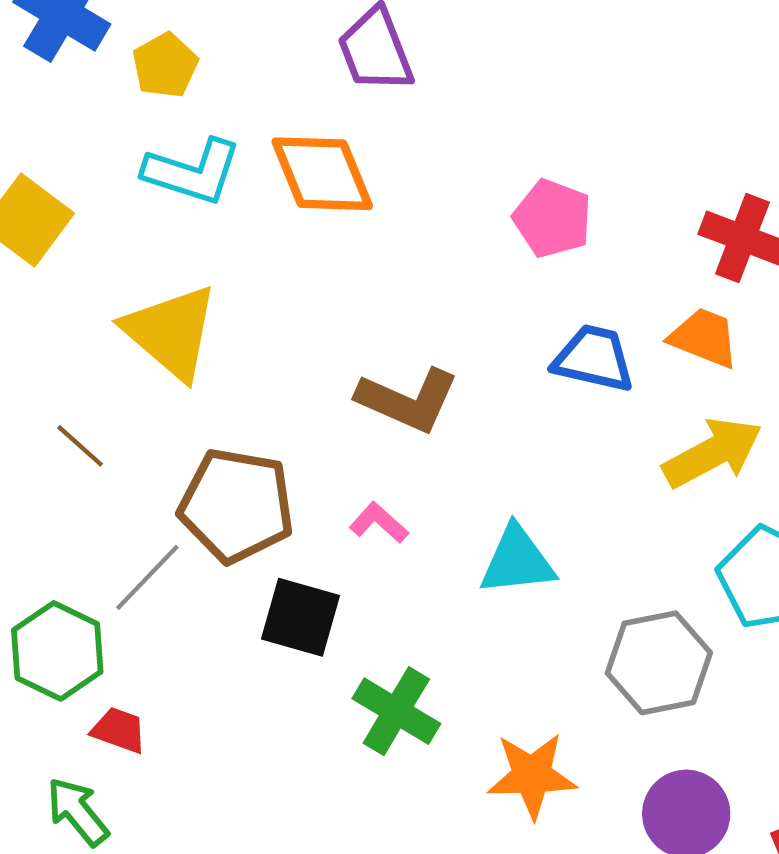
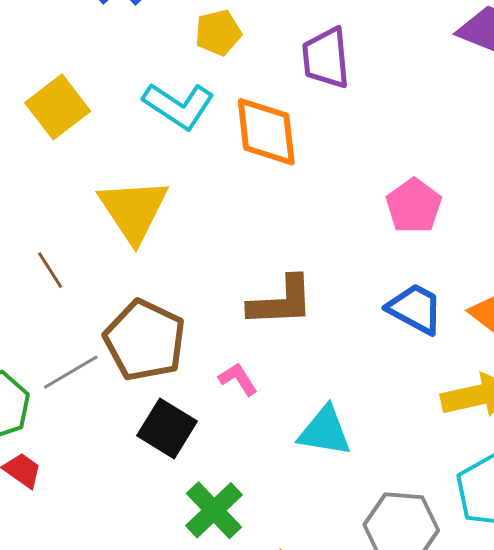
yellow pentagon: (165, 65) -> (218, 33), moved
brown L-shape: (408, 400) -> (281, 301), turned -42

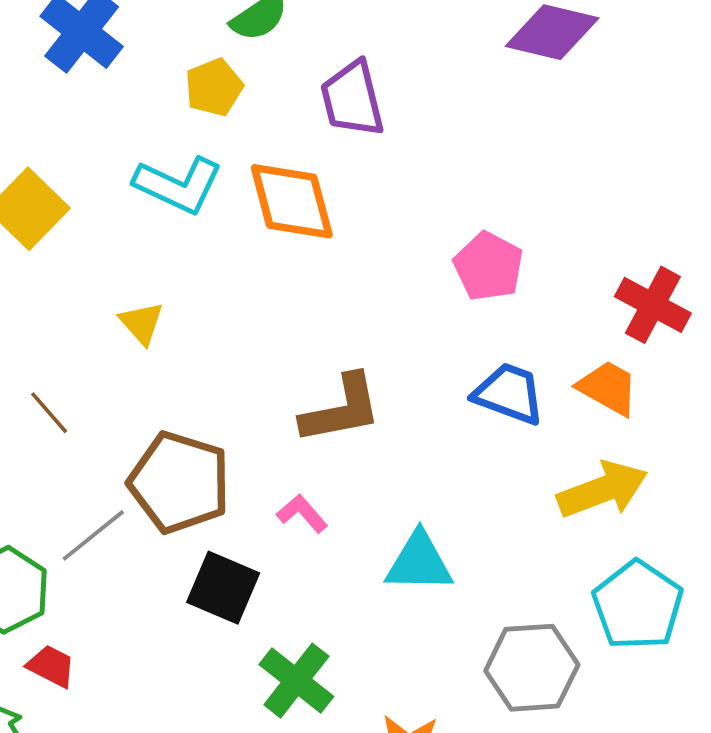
yellow triangle: (133, 210) -> (141, 323), size x0.5

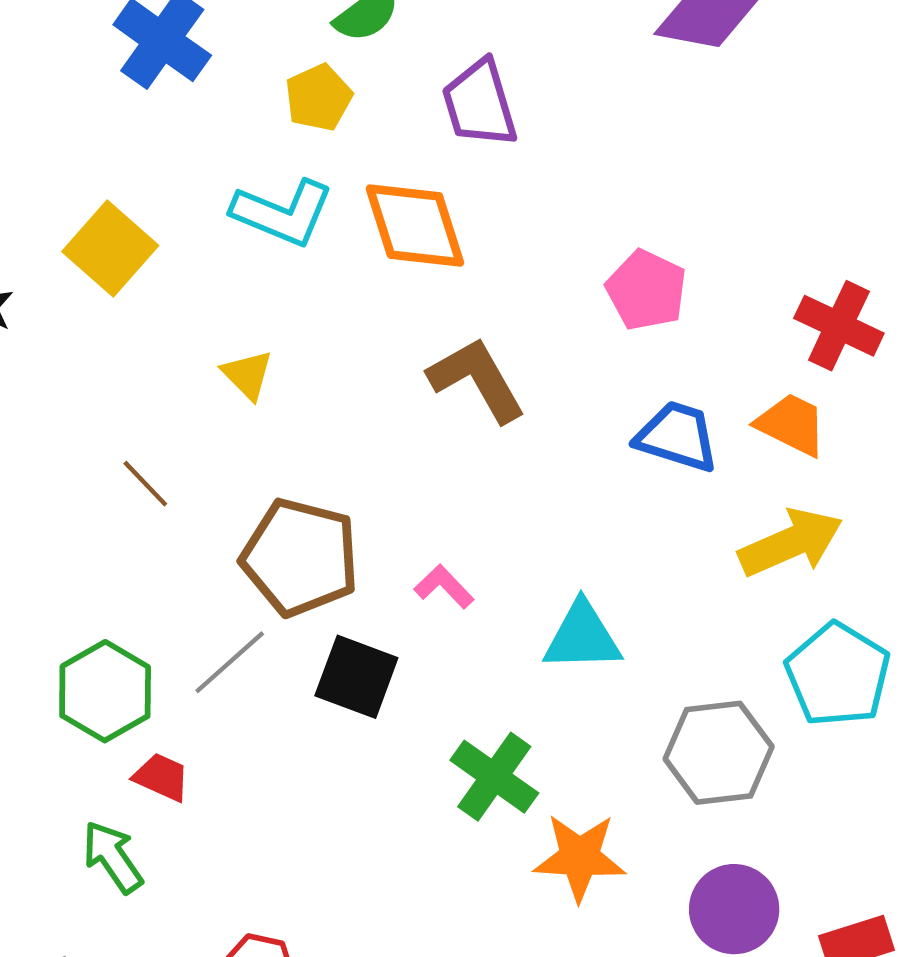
brown L-shape: (341, 409) -> (477, 380), moved, turned -106
gray line: (93, 535) -> (230, 662), moved
green cross: (296, 681) -> (494, 777), moved

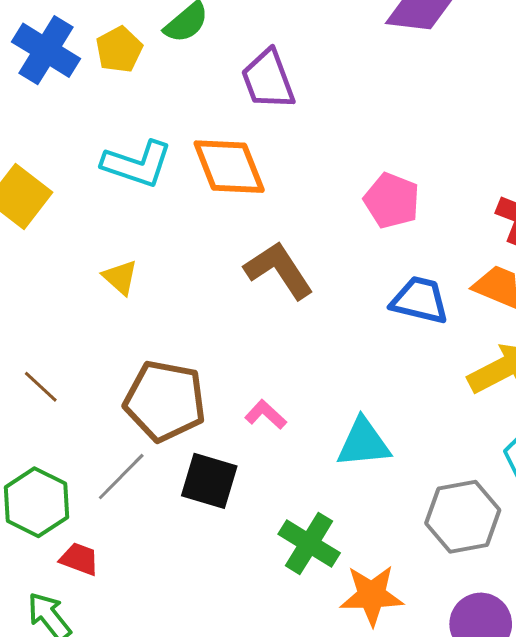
yellow pentagon: (319, 98) -> (119, 50), moved
brown line: (145, 484) -> (41, 387), moved

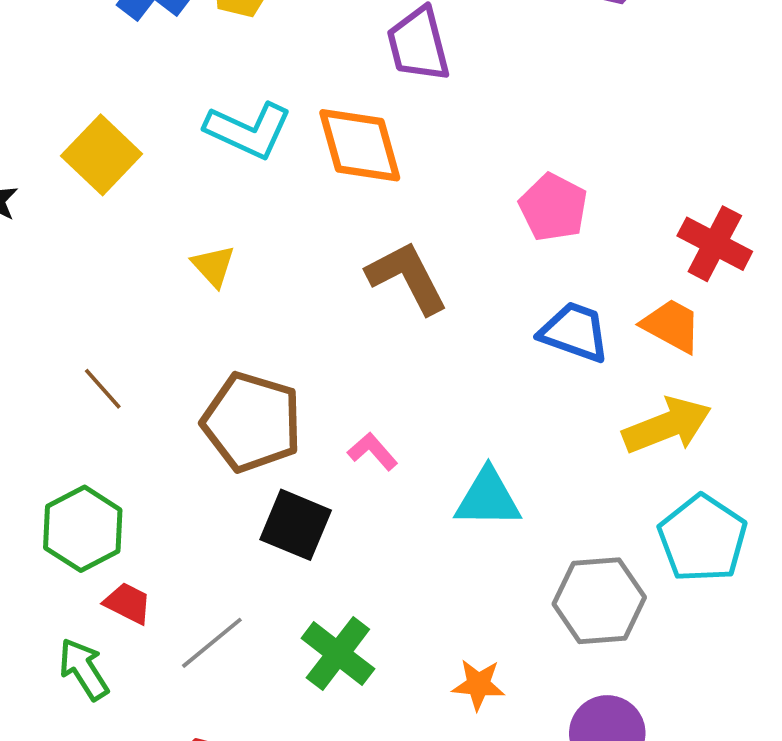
gray line: (121, 477) -> (212, 643), moved
green cross: (309, 543) -> (338, 654), moved
orange star: (372, 595) -> (478, 685), size x0.7

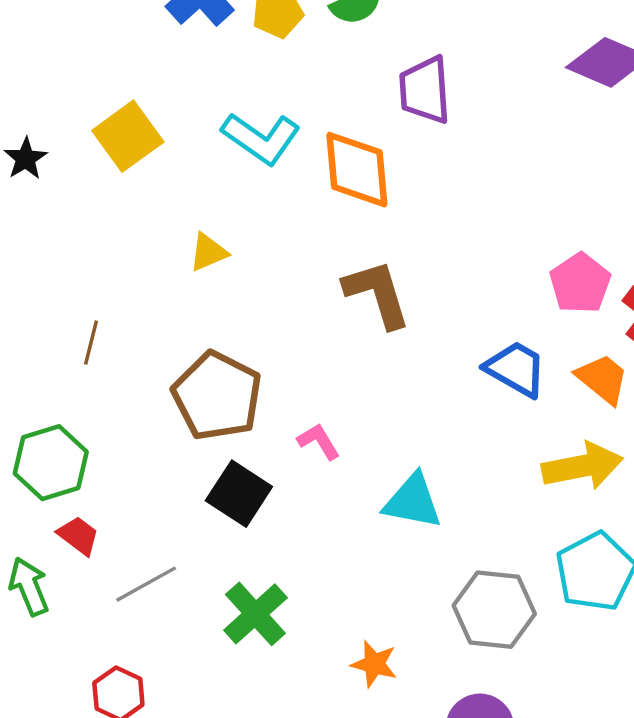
pink pentagon: (553, 207) -> (580, 283), moved
yellow triangle: (213, 266) -> (208, 252), turned 39
brown line: (103, 389) -> (91, 343), turned 45

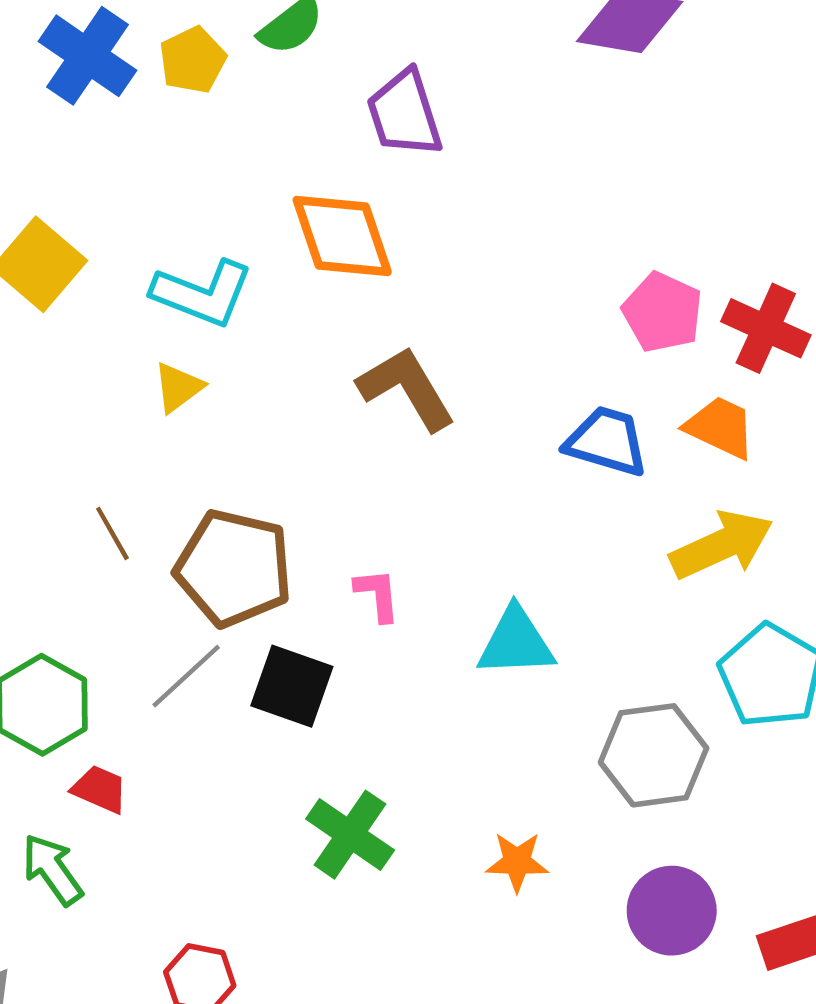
cyan L-shape: (261, 138) -> (202, 293), moved
brown line: (91, 343) -> (112, 533), moved, turned -30
pink L-shape: (319, 441) -> (377, 595), turned 39
gray line: (146, 584) -> (186, 676), moved

